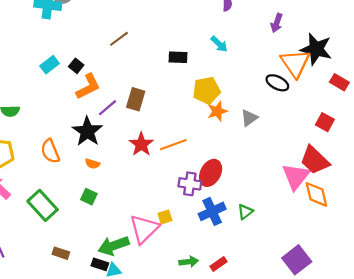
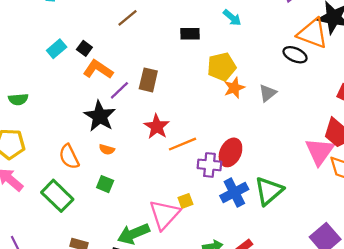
orange triangle: (295, 63) -> (313, 33), turned -32
orange L-shape: (88, 87) -> (98, 69), turned -116
orange line: (173, 145) -> (182, 144), moved
orange semicircle: (50, 151) -> (69, 157), moved
green triangle: (245, 212) -> (269, 191), size x1.8

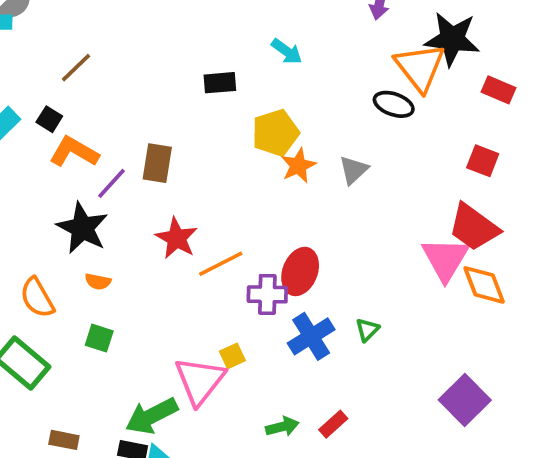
brown line: (127, 18) -> (76, 68), moved
orange triangle: (313, 33) -> (420, 67), turned 36
green triangle: (269, 191) -> (367, 330), size x0.5

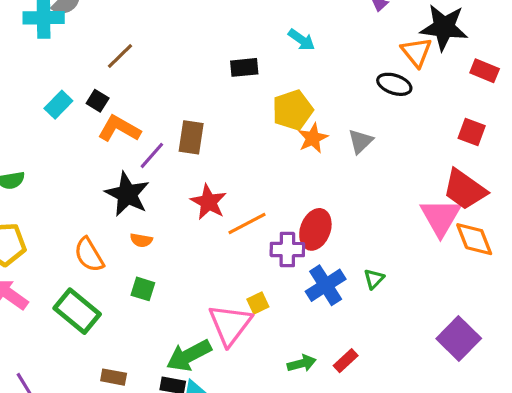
orange triangle: (420, 67) -> (416, 52), size x0.7

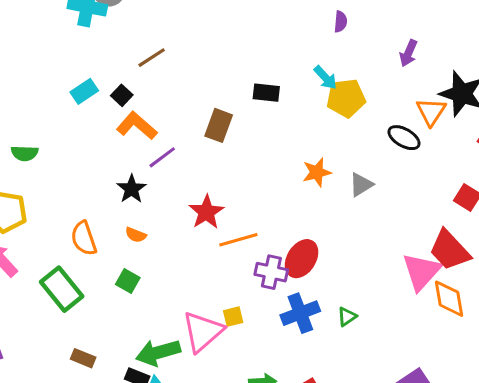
yellow pentagon: (293, 110) -> (346, 98), moved
brown rectangle: (191, 137) -> (219, 125), moved
black star: (127, 194) -> (132, 189), size x0.7

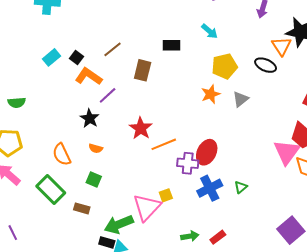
brown line: (152, 58) -> (113, 49), moved
yellow pentagon: (346, 98) -> (225, 66), moved
brown rectangle: (83, 358) -> (82, 208), moved

